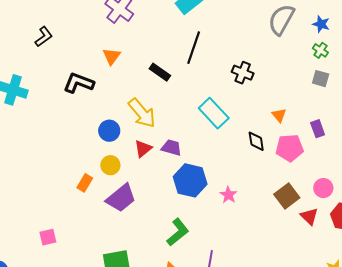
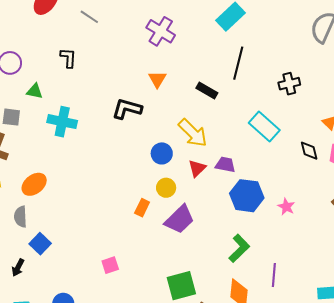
black L-shape: (44, 37) -> (68, 58), moved, turned -45
black cross: (243, 73) -> (289, 84), turned -30

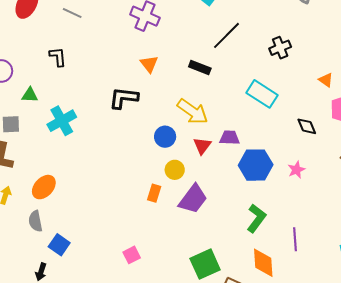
black line: (238, 63) -> (227, 35), turned 40
cyan cross: (62, 122) -> (62, 121), turned -32
black diamond: (309, 151) -> (307, 126), moved
pink star: (286, 207) -> (296, 170), turned 30

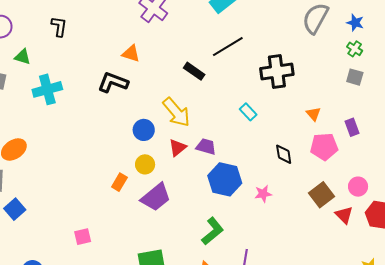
black cross: (280, 48) -> (277, 71), size x1.5
orange triangle: (149, 64) -> (131, 53), moved, turned -48
cyan rectangle: (262, 94) -> (248, 112), size x0.6

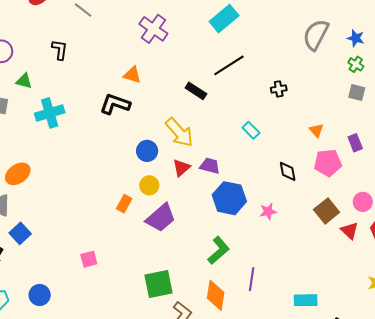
black cross: (277, 71) -> (279, 89), size x0.5

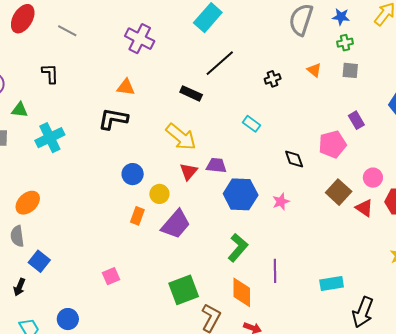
green cross: (356, 64) -> (345, 43), turned -35
orange triangle: (316, 130) -> (314, 70), moved
blue circle: (147, 151) -> (133, 174), moved

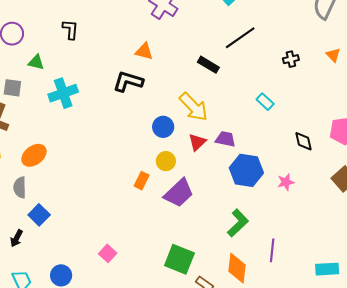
blue circle: (133, 174) -> (163, 127), moved
pink square: (111, 276) -> (108, 253), moved, turned -30
green square: (184, 290) -> (179, 259), turned 36

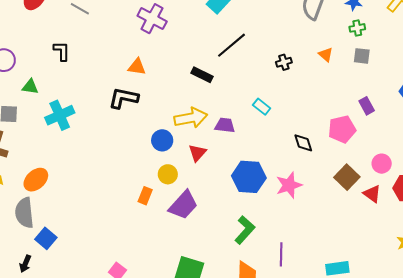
yellow arrow: (194, 107) -> (191, 118), turned -52
purple trapezoid: (225, 139) -> (225, 125), moved
pink star: (286, 182) -> (289, 185), size x1.5
gray semicircle: (20, 187) -> (24, 213), size x1.4

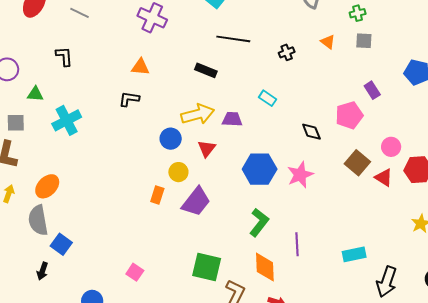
black line: (232, 45) -> (233, 39), turned 52
black L-shape: (123, 98) -> (129, 99), size x0.7

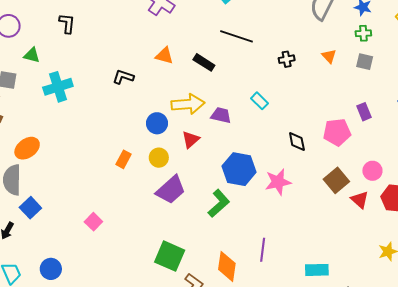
orange triangle: (140, 67) -> (164, 56), moved
orange rectangle: (157, 195) -> (123, 159), moved
green L-shape: (259, 222) -> (219, 203), moved
pink square: (135, 272) -> (93, 222), moved

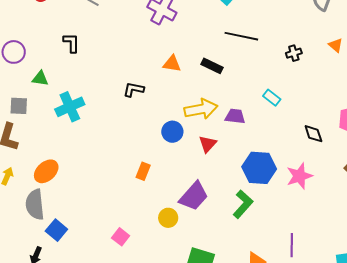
yellow circle: (159, 158) -> (168, 218), moved

